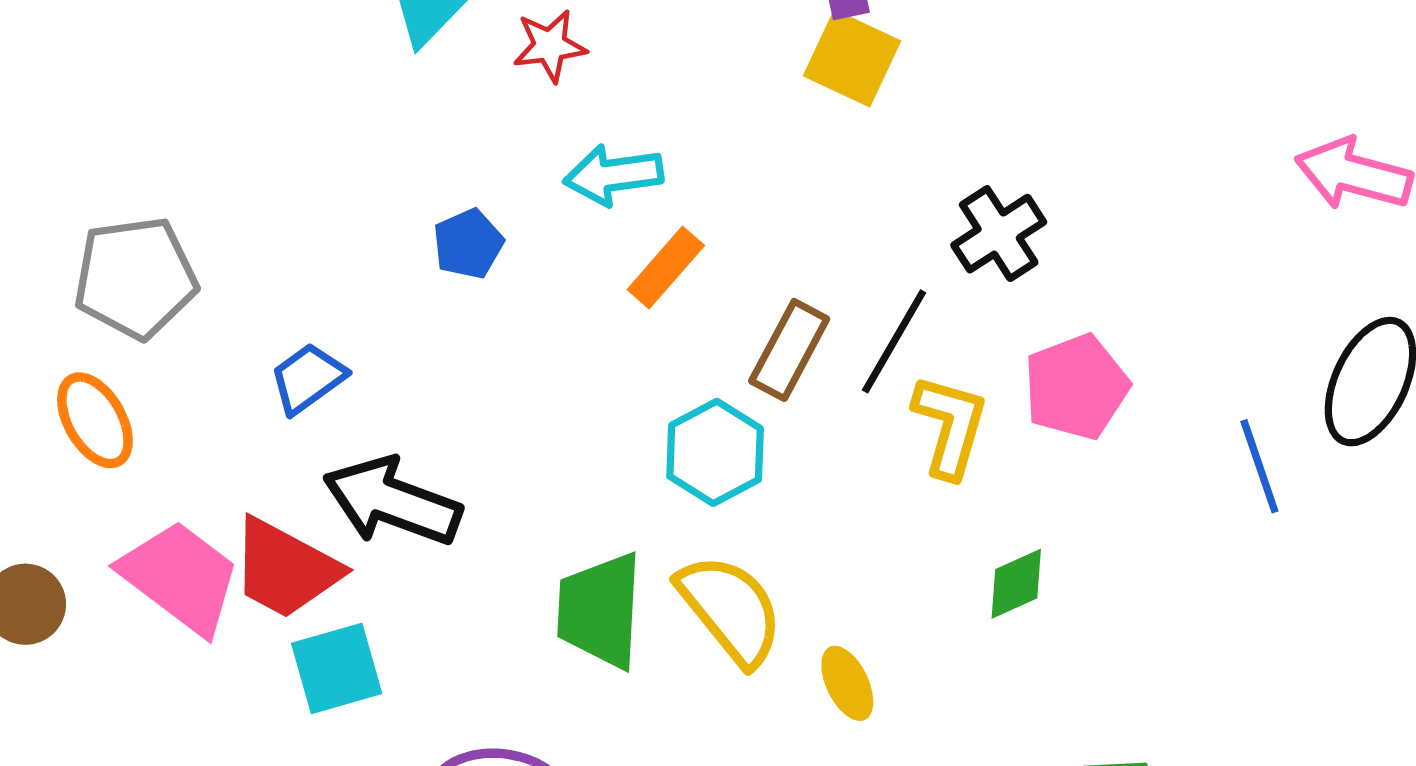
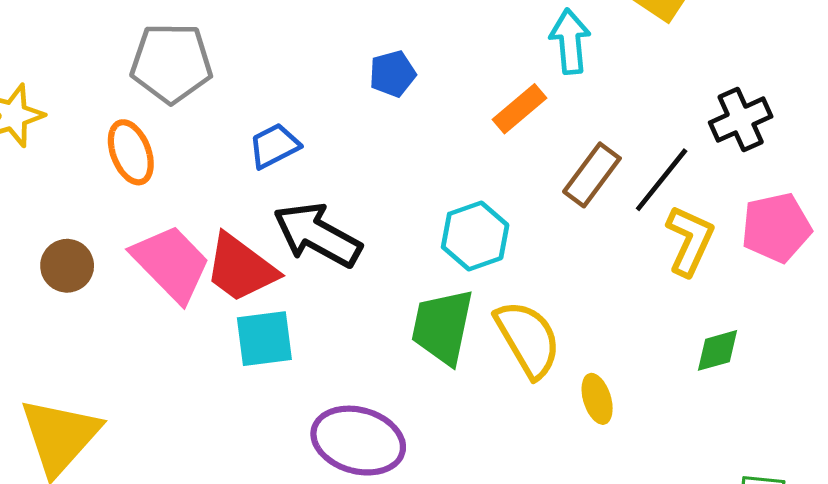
cyan arrow: (613, 175) -> (570, 41), moved, turned 84
cyan hexagon: (715, 452) -> (475, 236), moved

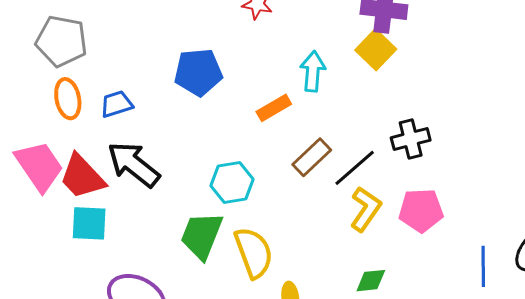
blue pentagon: (392, 74) -> (198, 72), size x1.6
orange ellipse: (131, 152) -> (68, 99), moved

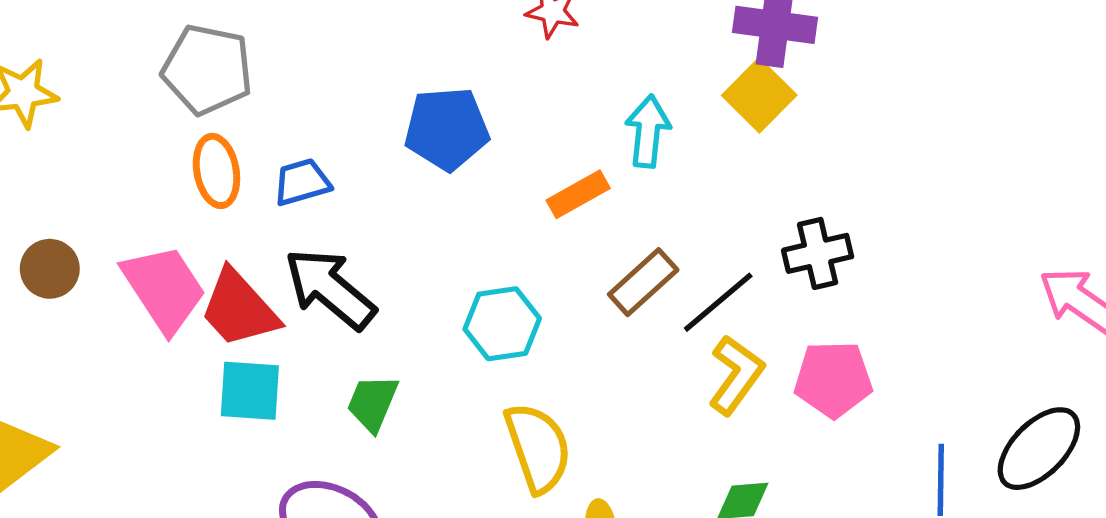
green trapezoid: (202, 235) -> (373, 403), moved, size x0.7

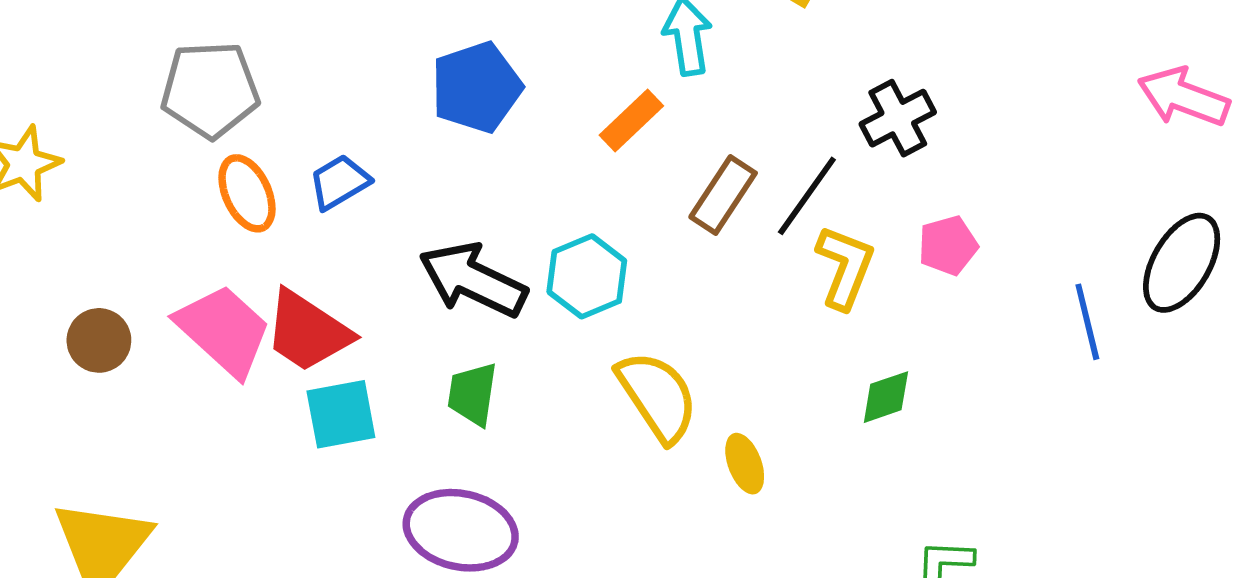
black arrow: (330, 289) -> (473, 280), moved
pink pentagon: (833, 379) -> (948, 245), size x0.7

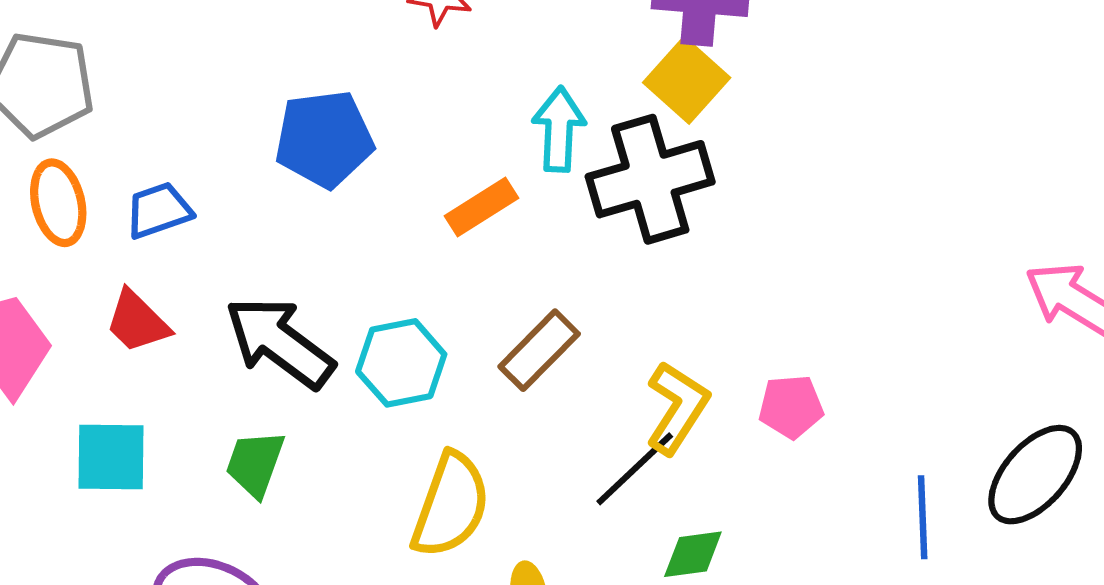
black cross: (898, 118) -> (650, 179), moved, size x1.5
brown rectangle: (723, 195) -> (539, 350), moved
black line: (807, 196) -> (635, 469), moved
red trapezoid: (308, 331) -> (137, 322), moved, size x0.7
yellow semicircle: (657, 396) -> (451, 505), turned 42

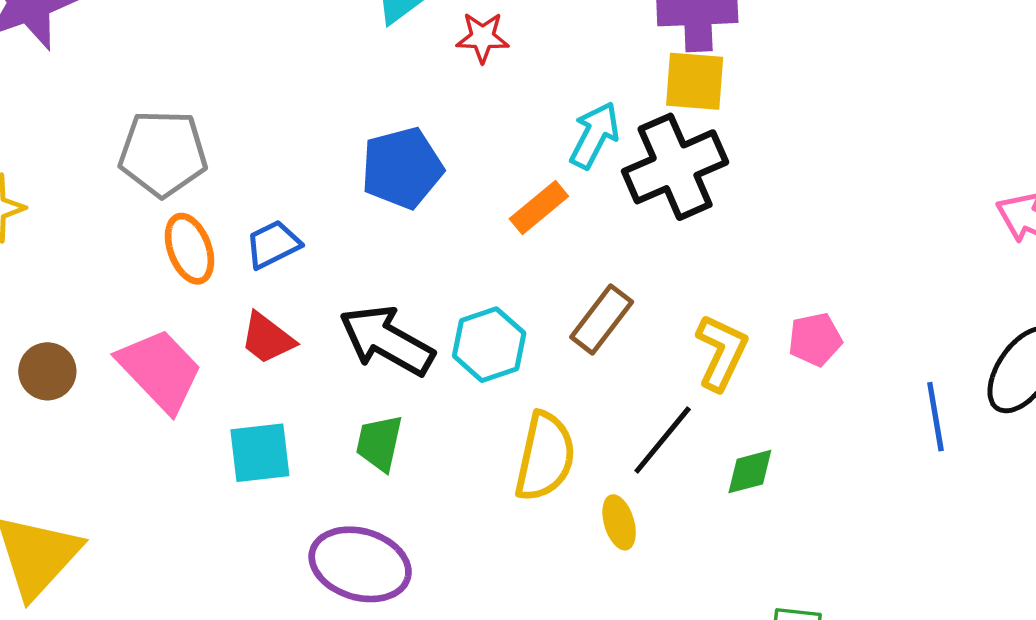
yellow square: (687, 80) -> (695, 81), turned -30
cyan arrow: (559, 129) -> (595, 135), turned 32
black line: (635, 469) -> (663, 440), moved

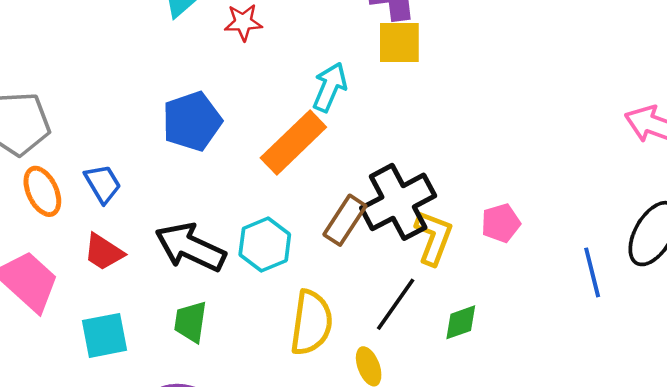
black cross: (675, 167) -> (398, 202), moved
orange rectangle: (539, 207) -> (293, 142), size x1.6
blue trapezoid: (273, 244) -> (103, 184), turned 90

